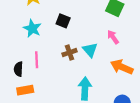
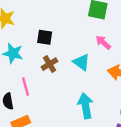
brown cross: (69, 53) -> (50, 64), moved

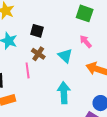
brown cross: (50, 64) -> (38, 54), turned -32
pink line: (26, 87) -> (28, 70), moved

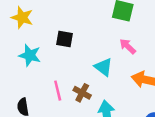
brown cross: (38, 54) -> (82, 93), moved

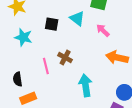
cyan triangle: (103, 67) -> (77, 18), moved
brown cross: (82, 93) -> (65, 58), moved

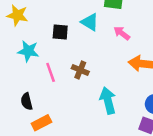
pink line: (46, 66) -> (51, 72), moved

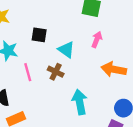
cyan triangle: (90, 22) -> (66, 50), moved
pink arrow: (122, 33) -> (97, 40), turned 70

